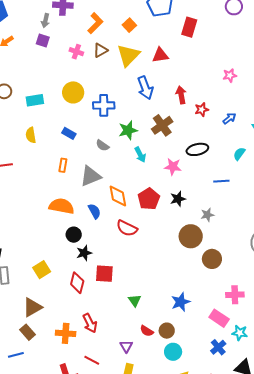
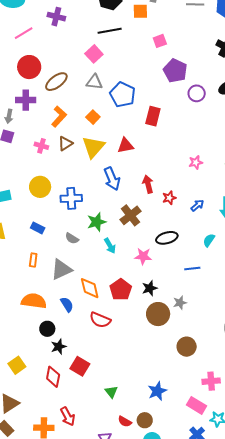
brown circle: (191, 236) -> (158, 314), moved
red square: (104, 274) -> (80, 366), turned 30

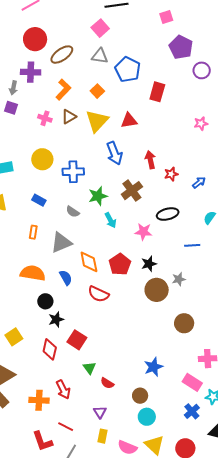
pink star: (196, 162) -> (201, 123), moved
green triangle: (111, 392) -> (89, 368), moved
red semicircle: (125, 422) -> (107, 383), moved

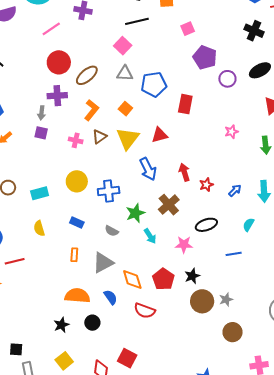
blue pentagon: (128, 69) -> (154, 84), turned -30
gray star: (179, 279) -> (226, 300), moved
black star: (56, 319) -> (61, 325), moved

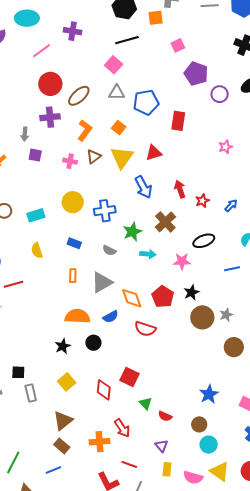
gray arrow: (42, 113) -> (25, 134), moved
cyan arrow: (150, 236) -> (148, 254), turned -49
blue semicircle: (111, 297) -> (111, 317), turned 98

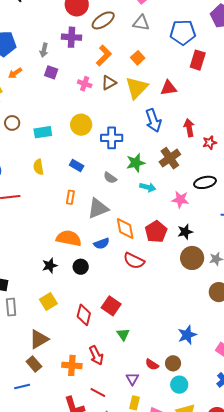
blue pentagon: (146, 102) -> (183, 32), moved
red semicircle: (165, 416) -> (152, 365), moved

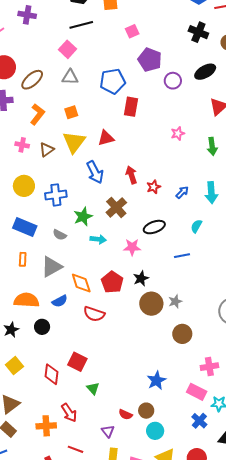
orange square: (138, 58) -> (71, 112), turned 32
brown triangle: (109, 83) -> (47, 150), moved
blue rectangle: (77, 165) -> (25, 227), size x1.6

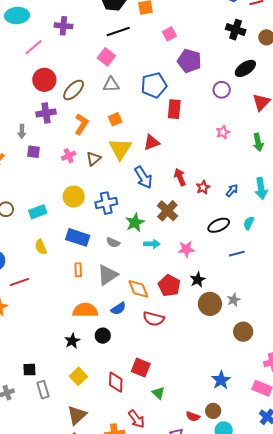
purple circle: (173, 81) -> (222, 90), moved
pink cross: (22, 145) -> (69, 156), turned -32
black ellipse: (154, 227) -> (219, 225), moved

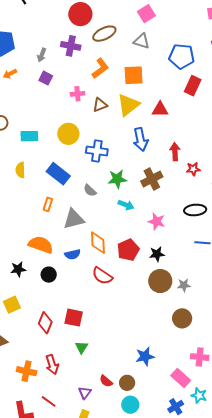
orange square: (115, 119) -> (134, 75), size x1.5
red square: (141, 368) -> (74, 318), turned -30

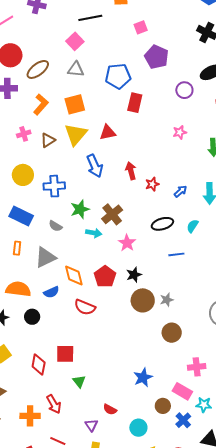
brown cross: (152, 179) -> (112, 214), moved
pink star: (157, 221) -> (127, 243), turned 30
brown circle: (127, 383) -> (163, 406), moved

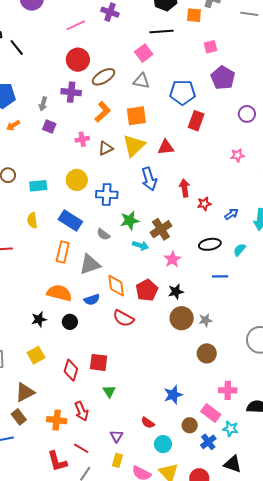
orange rectangle: (17, 248) -> (63, 252), size x1.5
red semicircle: (110, 409) -> (148, 423), moved

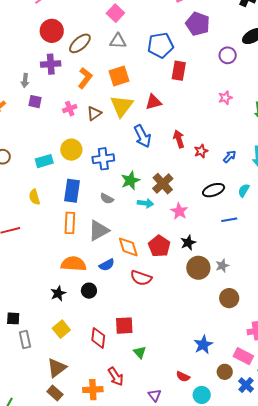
cyan rectangle: (38, 186) -> (44, 161), moved
blue rectangle: (70, 221) -> (72, 191), turned 75

